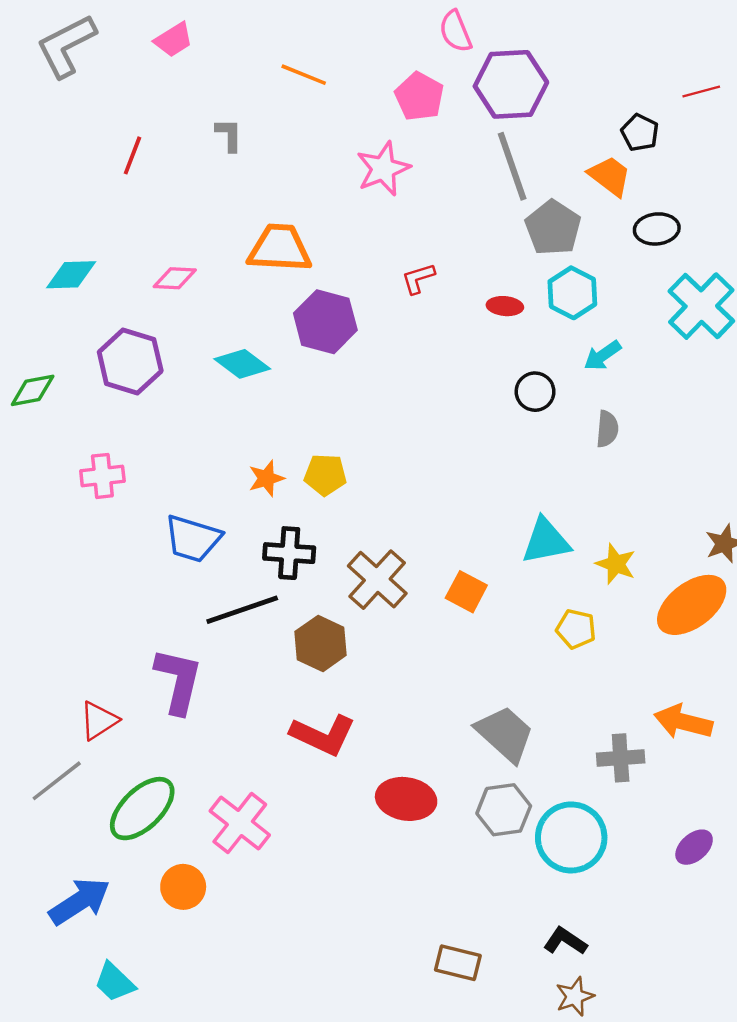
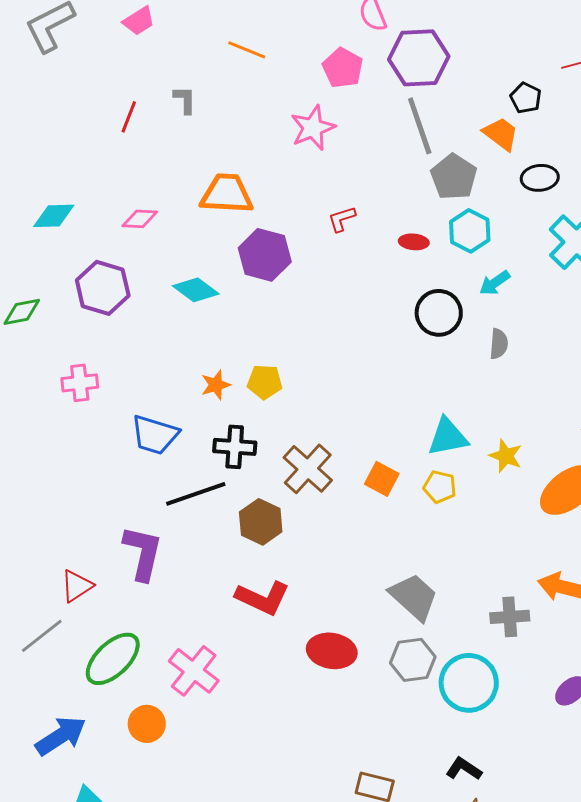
red line: (133, 155) -> (129, 117), moved
black circle: (535, 392) -> (439, 313), size x1.4
yellow pentagon: (576, 629) -> (440, 487), moved

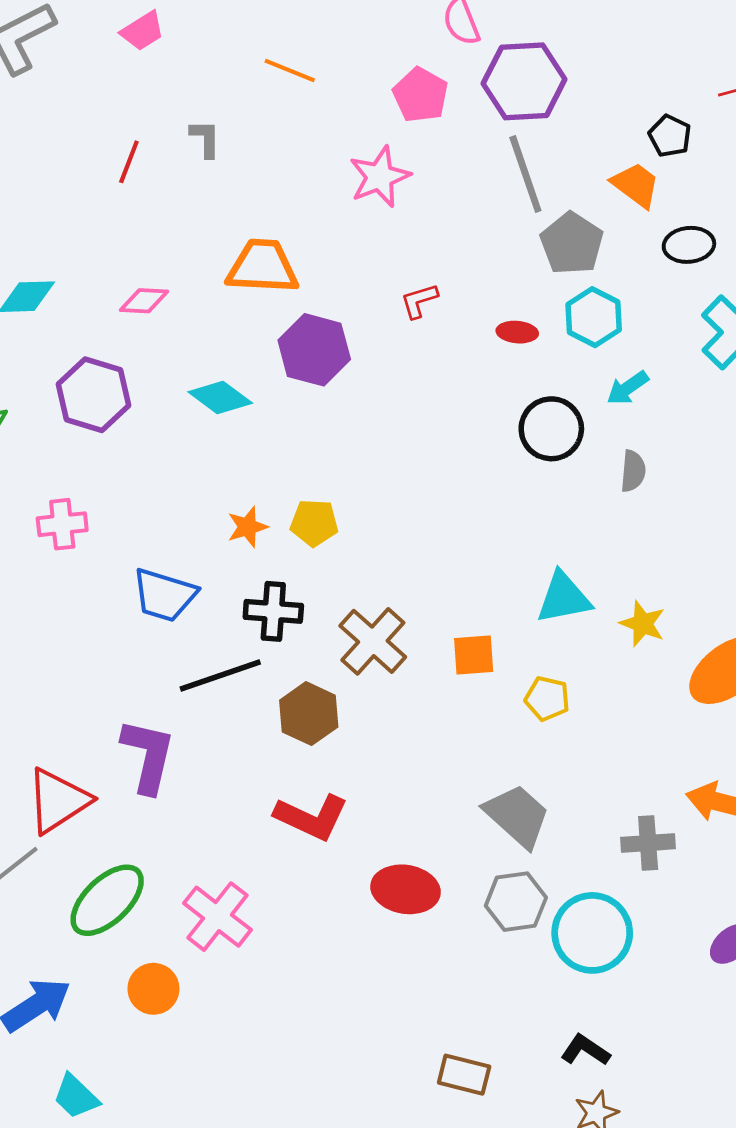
orange square: (382, 479) -> (474, 655), turned -32
yellow pentagon: (440, 487) -> (547, 699), moved
red triangle: (77, 586) -> (58, 801), size x1.5

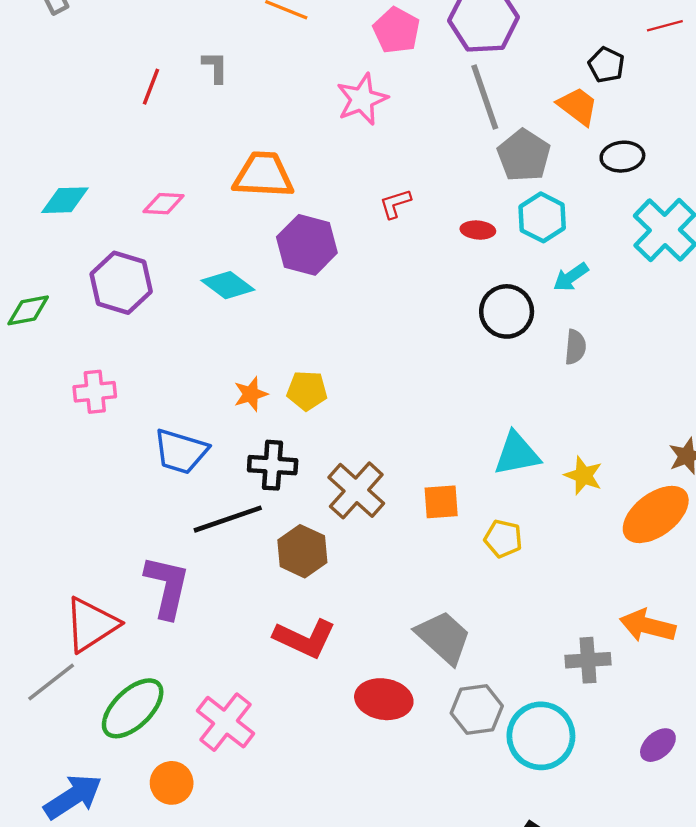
gray trapezoid: (517, 816) -> (443, 637), moved

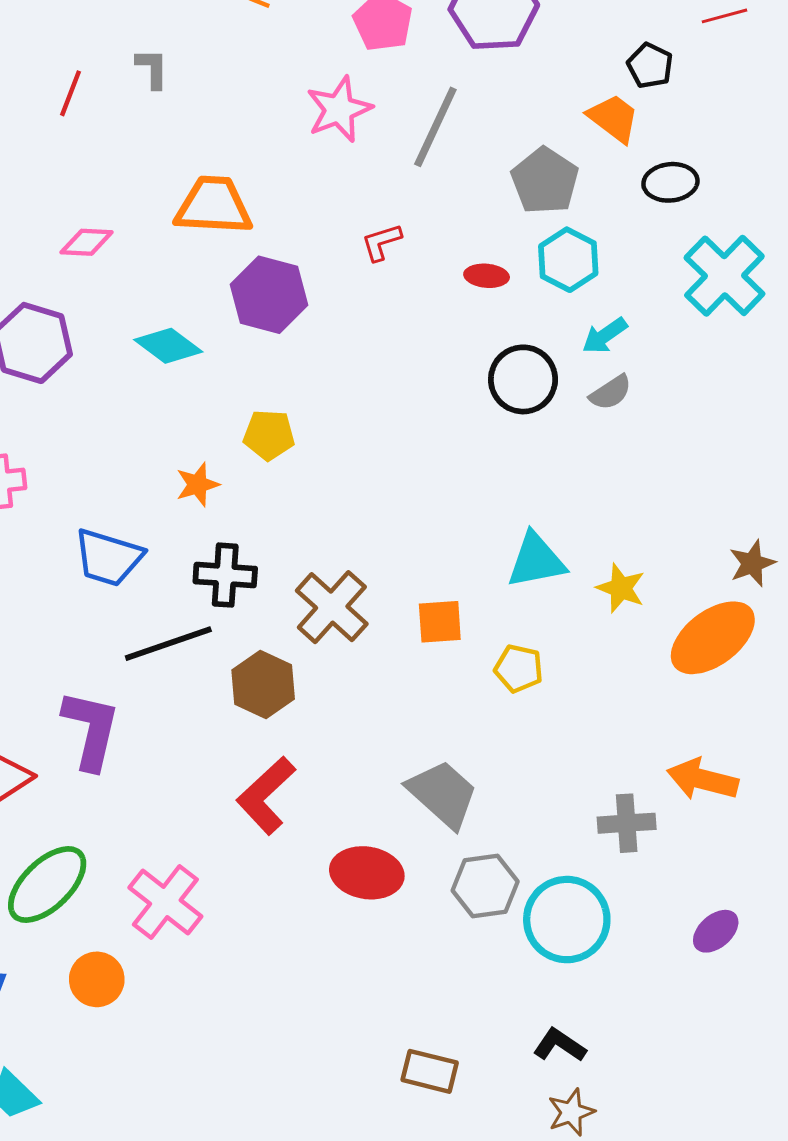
gray line: (485, 97) -> (435, 127), moved, turned 44
gray semicircle: (575, 347) -> (611, 393), moved, turned 52
yellow pentagon: (307, 391) -> (269, 435), moved
red L-shape: (305, 638) -> (266, 795), turned 112

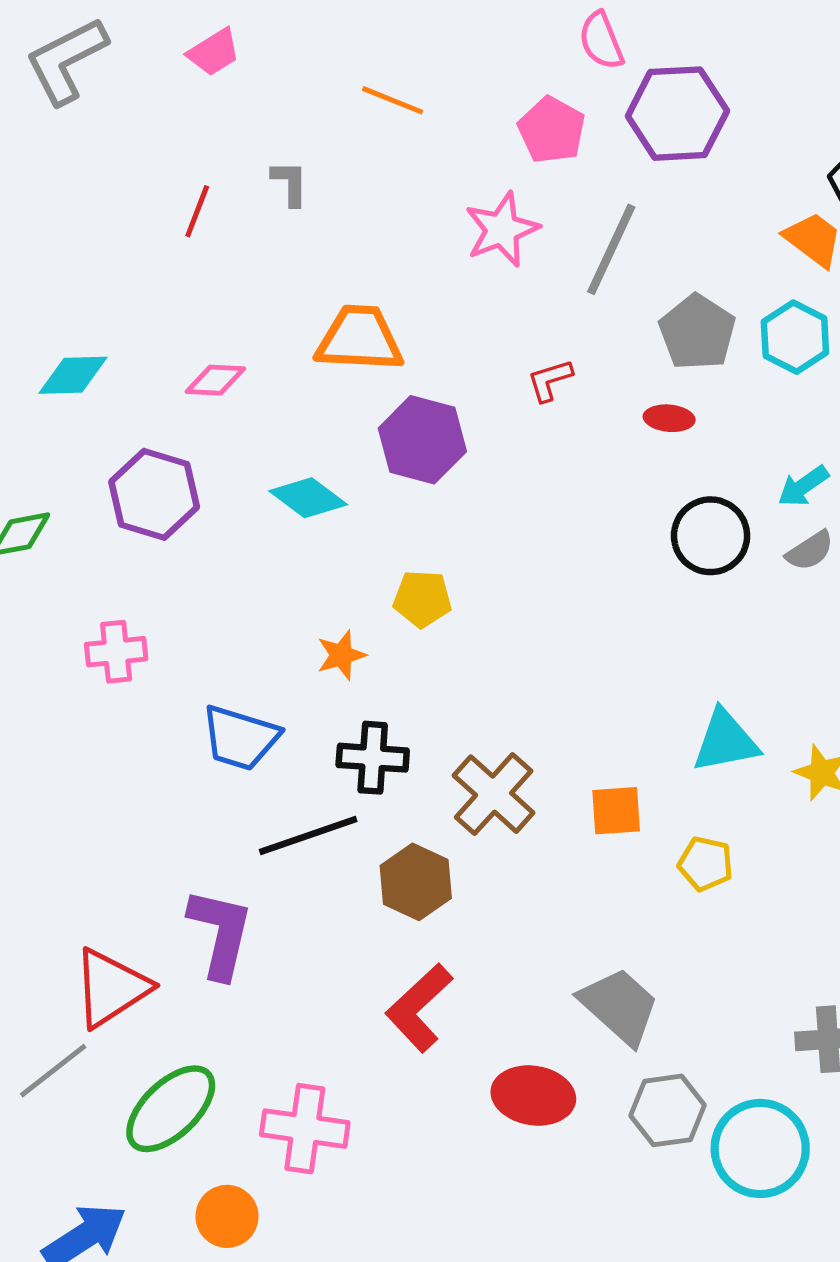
gray pentagon: (545, 181) -> (697, 332), moved
cyan hexagon: (568, 260) -> (795, 337), moved
pink cross: (165, 902) -> (305, 1129), turned -30

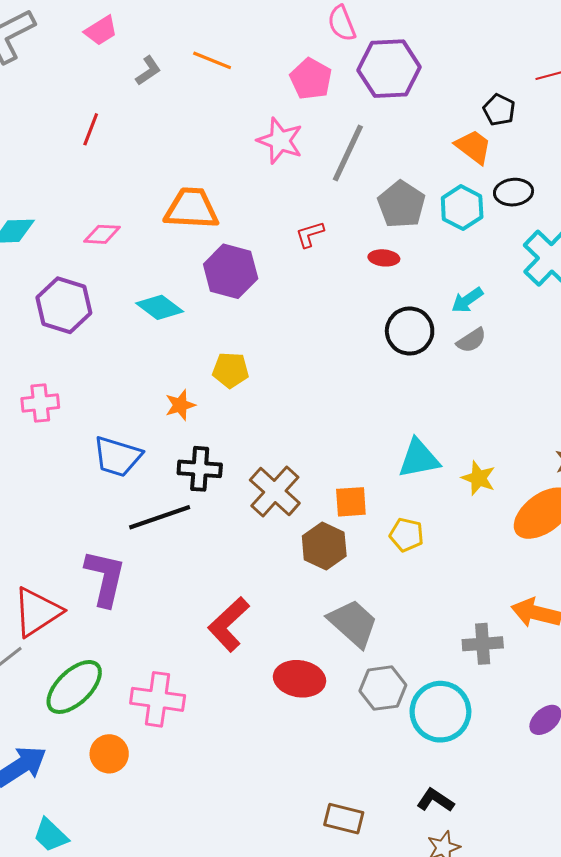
gray L-shape: (290, 183) -> (148, 71), moved, turned 56
pink star: (502, 229) -> (280, 141), turned -30
brown hexagon: (416, 882) -> (324, 546), moved

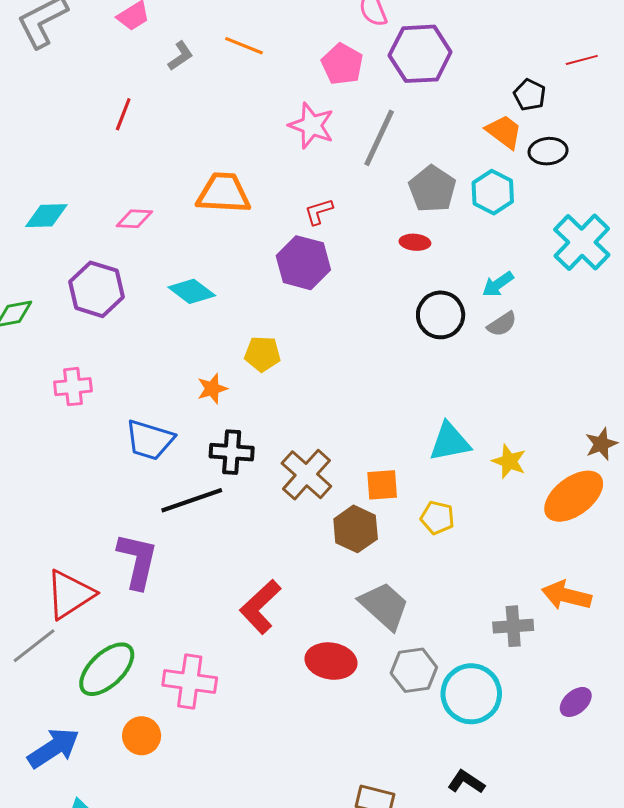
black ellipse: (514, 192) -> (548, 151), moved
red L-shape: (310, 234) -> (319, 212), moved
purple hexagon: (231, 271) -> (303, 263), moved

